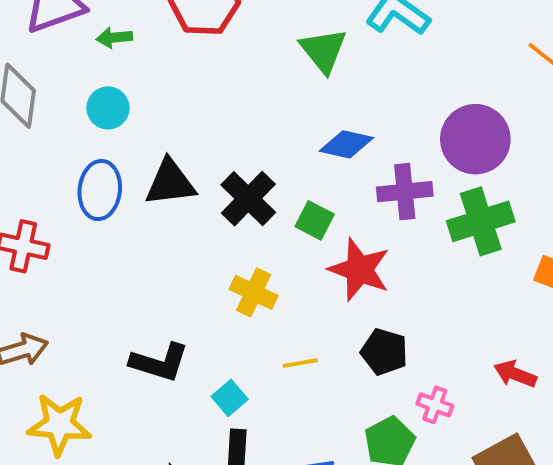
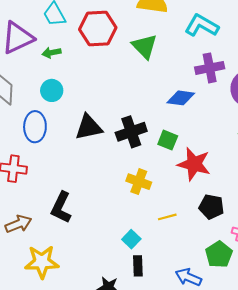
green triangle: (323, 50) -> (145, 46), moved
blue ellipse: (100, 190) -> (35, 127), moved
purple cross: (405, 192) -> (210, 68), moved
black cross: (248, 199) -> (131, 132), turned 32
black L-shape: (159, 362) -> (61, 207), moved, turned 104

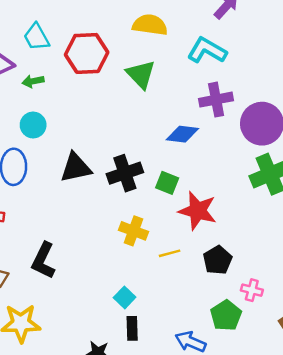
black pentagon: (212, 207) -> (218, 260), turned 30
yellow line: (167, 217) -> (170, 253), moved

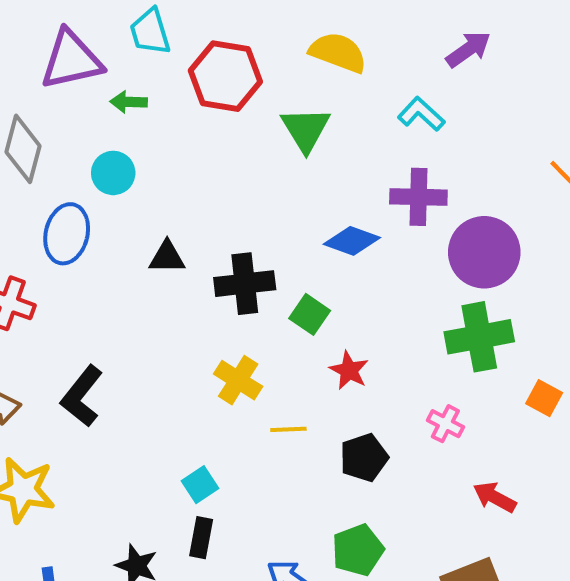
cyan L-shape: (207, 50) -> (421, 114), size x0.7
black triangle: (76, 168) -> (167, 257), size x0.7
red star: (198, 211) -> (349, 370), size x0.6
pink cross: (252, 290) -> (445, 424), moved

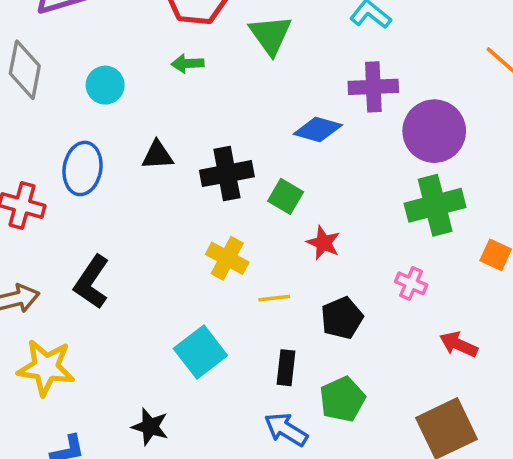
green arrow: (129, 102) -> (188, 64), moved
blue ellipse: (67, 234) -> (83, 168), moved
cyan square: (200, 485) -> (200, 352), size x1.6
black rectangle: (201, 538) -> (286, 368), moved

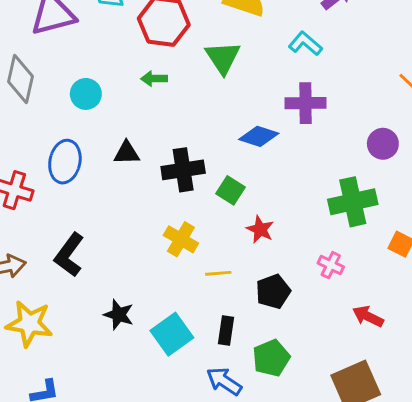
purple circle: (434, 131) -> (383, 144), moved, size x0.6
cyan square: (200, 352) -> (172, 334), moved
black star: (150, 427) -> (119, 315), moved

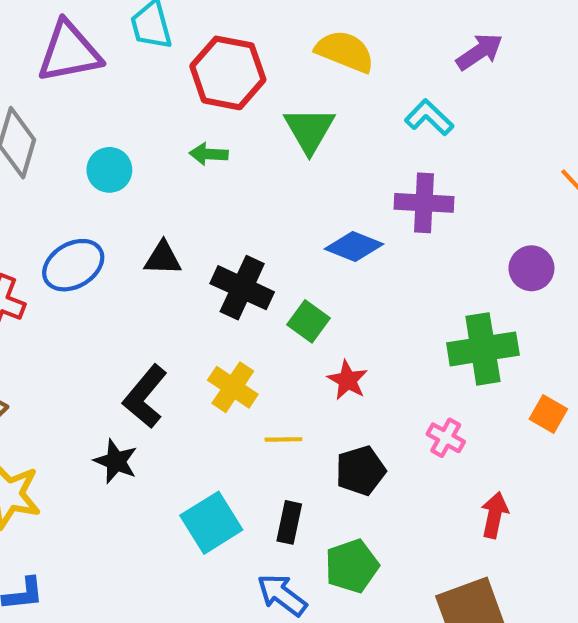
blue ellipse: (65, 162) -> (73, 265), turned 45
black cross: (183, 170) -> (242, 288), turned 30
black L-shape: (69, 255) -> (145, 396), moved
black star: (119, 315) -> (116, 461), moved
red arrow: (368, 316) -> (495, 515), turned 72

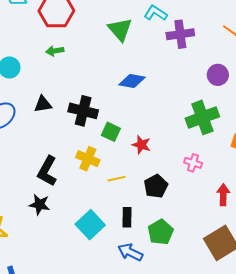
green triangle: (309, 130) -> (120, 29), moved
purple cross: (424, 203) -> (180, 34), moved
green square: (308, 321) -> (111, 132), moved

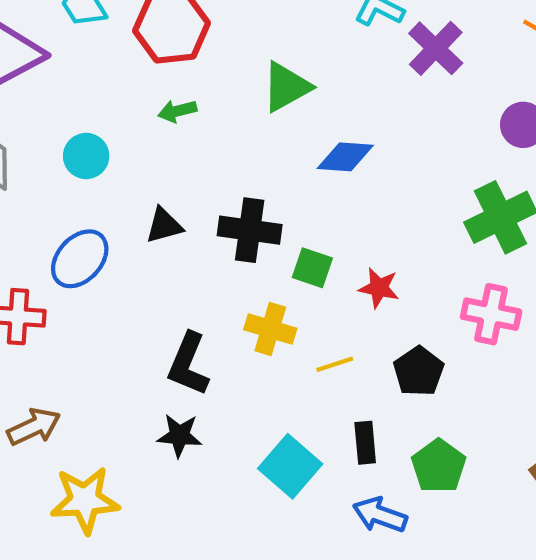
green triangle: (120, 29) -> (286, 87), moved, turned 48
purple cross: (180, 34) -> (436, 48), turned -32
pink cross: (193, 163) -> (491, 314), size x1.5

